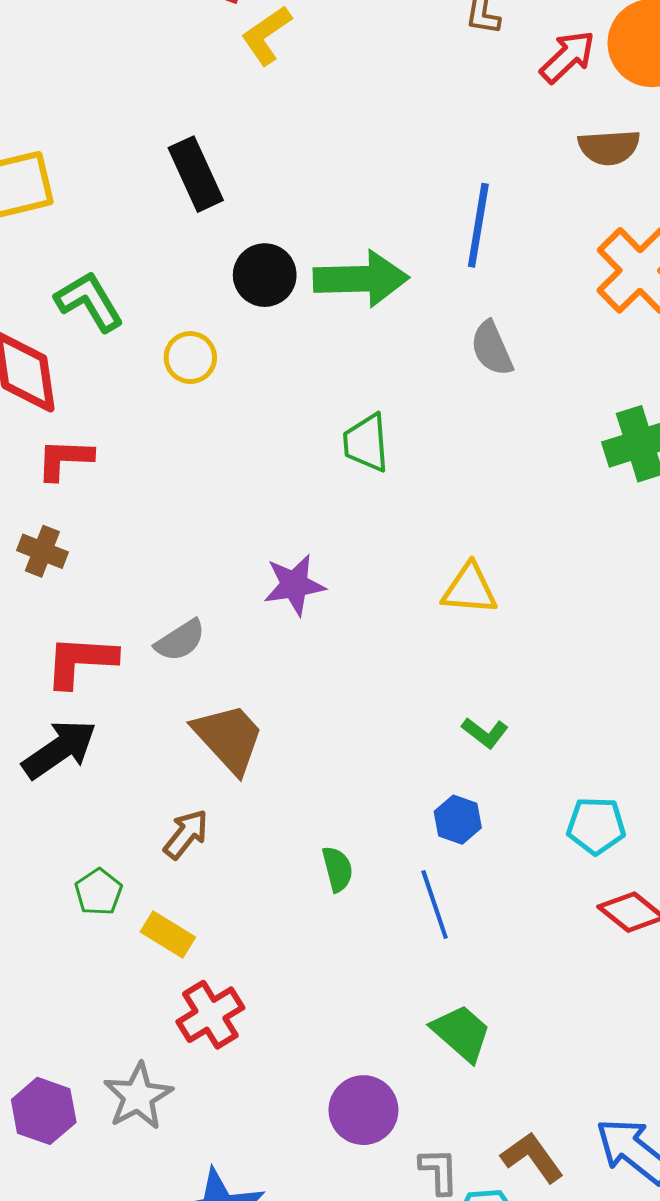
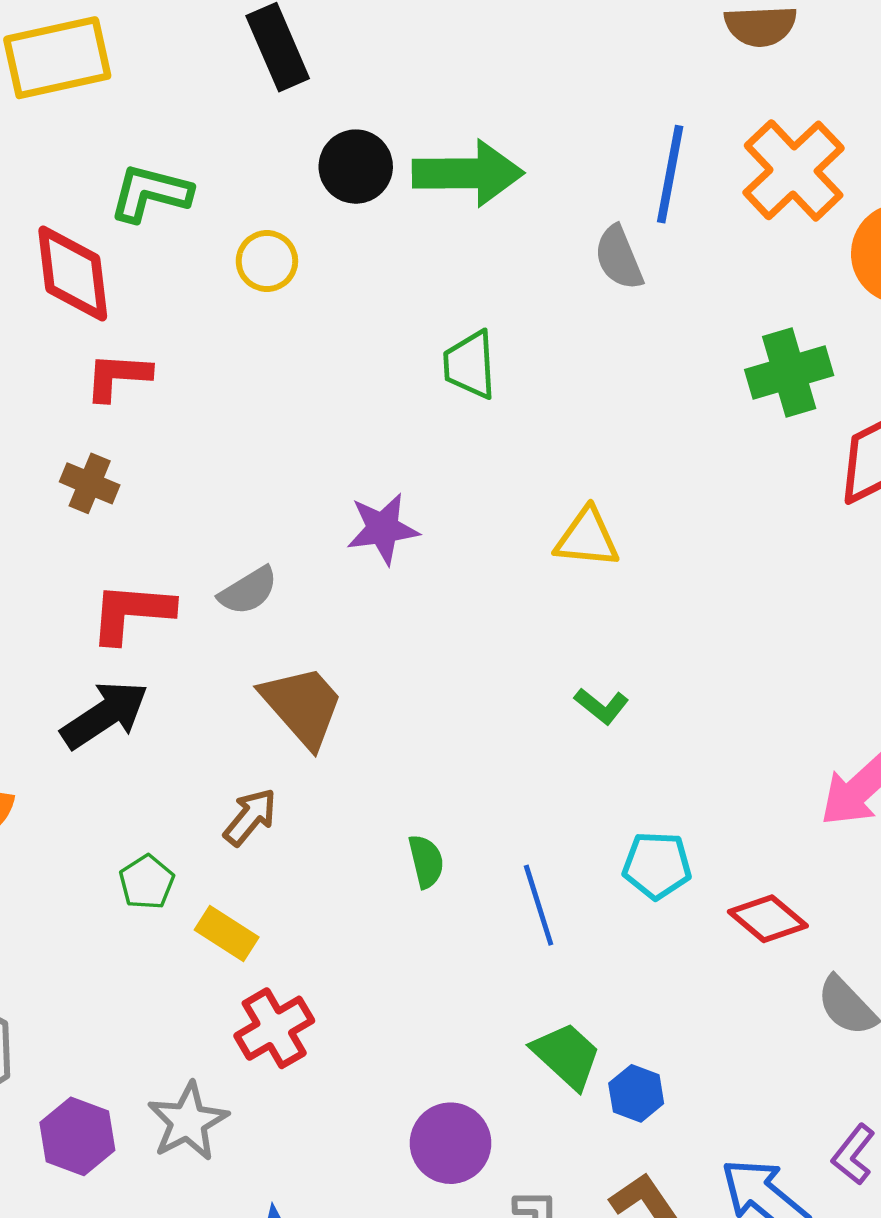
blue line: (478, 225) -> (670, 174), moved
green L-shape: (89, 301) -> (150, 193), turned -46
blue hexagon: (458, 820) -> (636, 1093), moved
cyan pentagon: (596, 826) -> (657, 865), moved

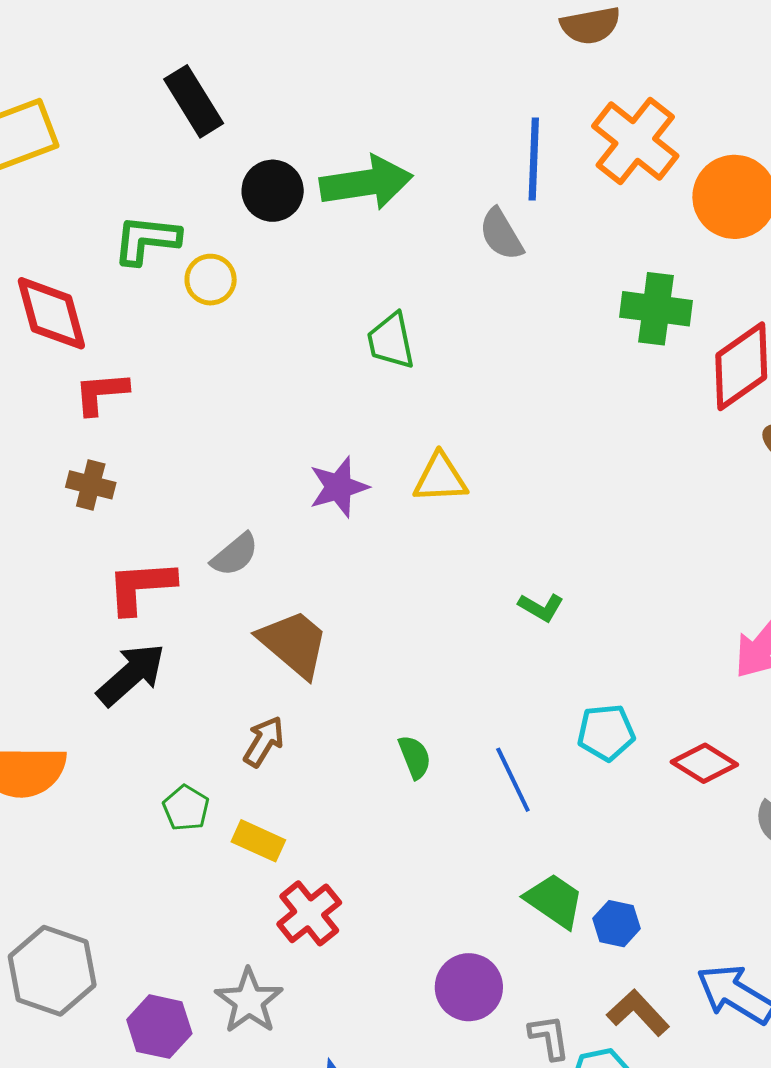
green L-shape: (150, 193) -> (146, 240), moved
green cross: (789, 373) -> (656, 309), turned 32
yellow triangle: (587, 538) -> (440, 478), moved

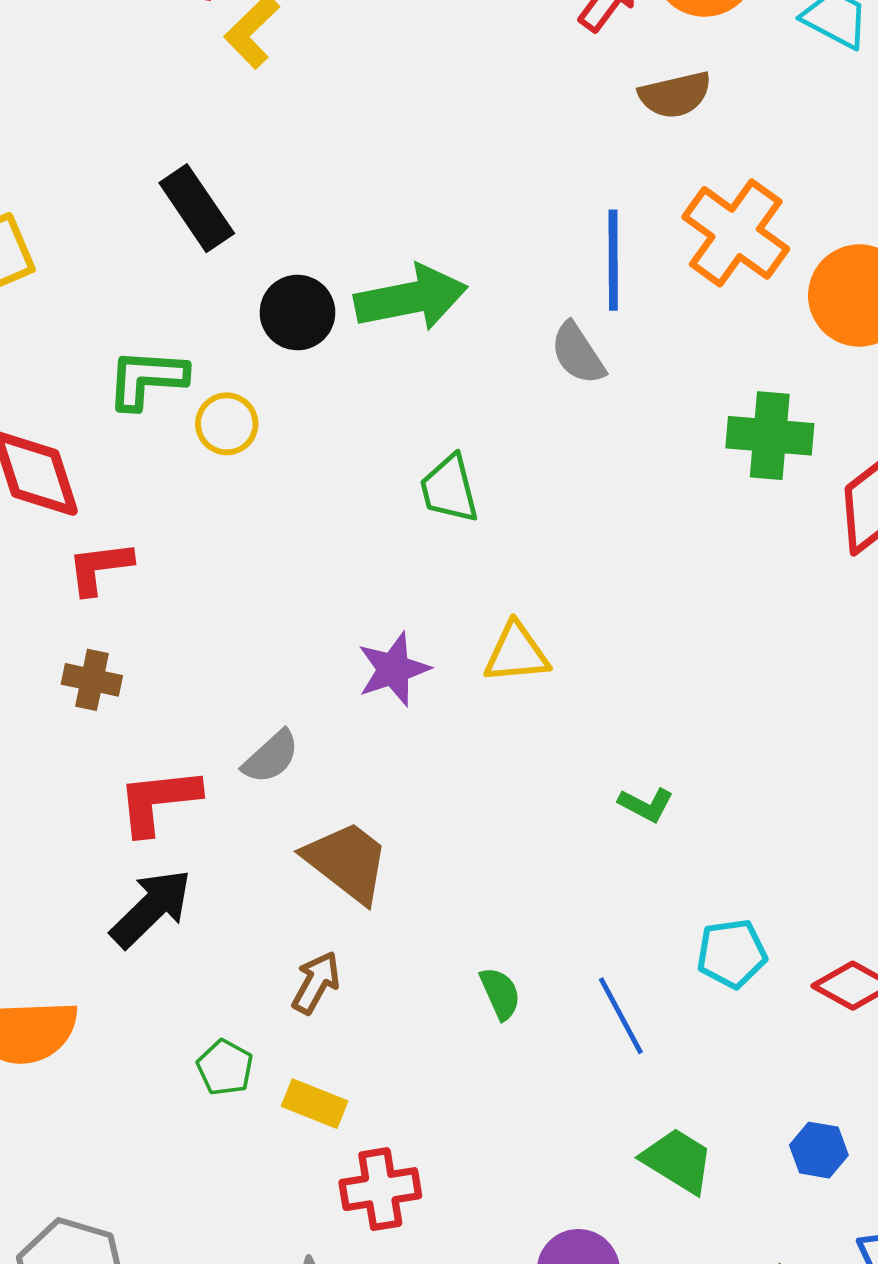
red cross: (309, 913) -> (380, 1189), turned 32
blue hexagon: (616, 924) -> (819, 1150), moved

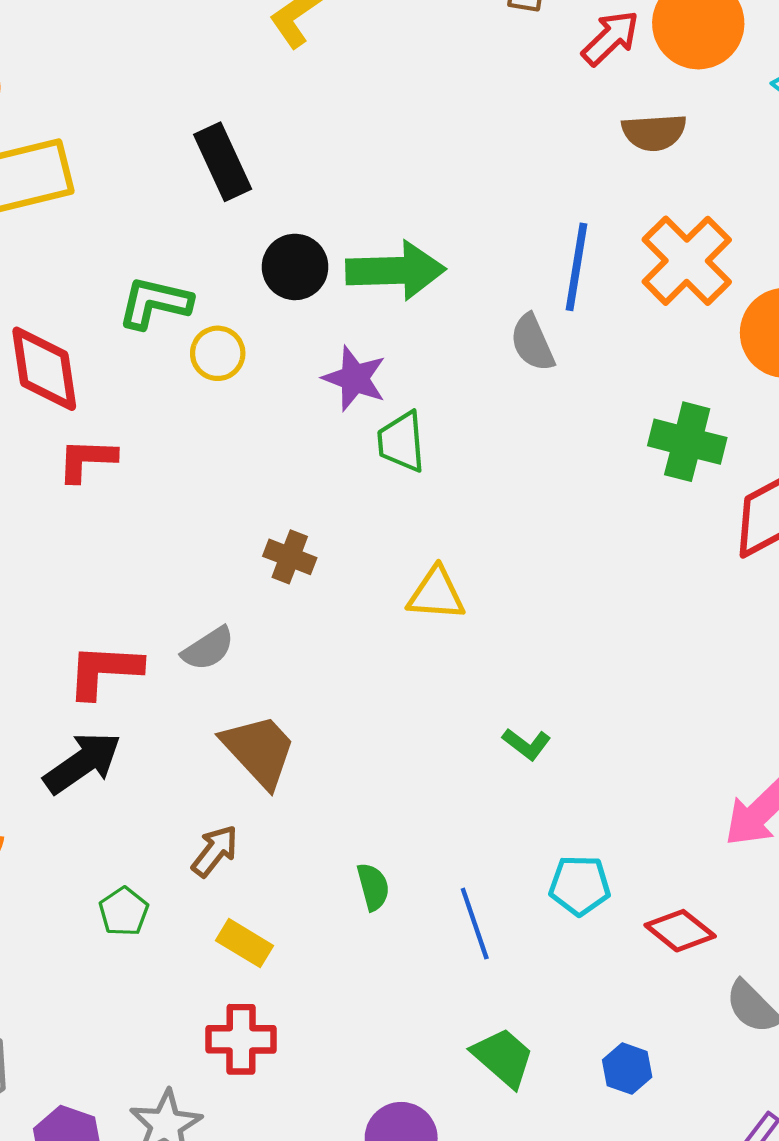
purple star: (393, 669) -> (355, 378), moved, turned 30
brown cross: (92, 680) -> (290, 557), moved
yellow rectangle: (315, 1104) -> (245, 943), moved

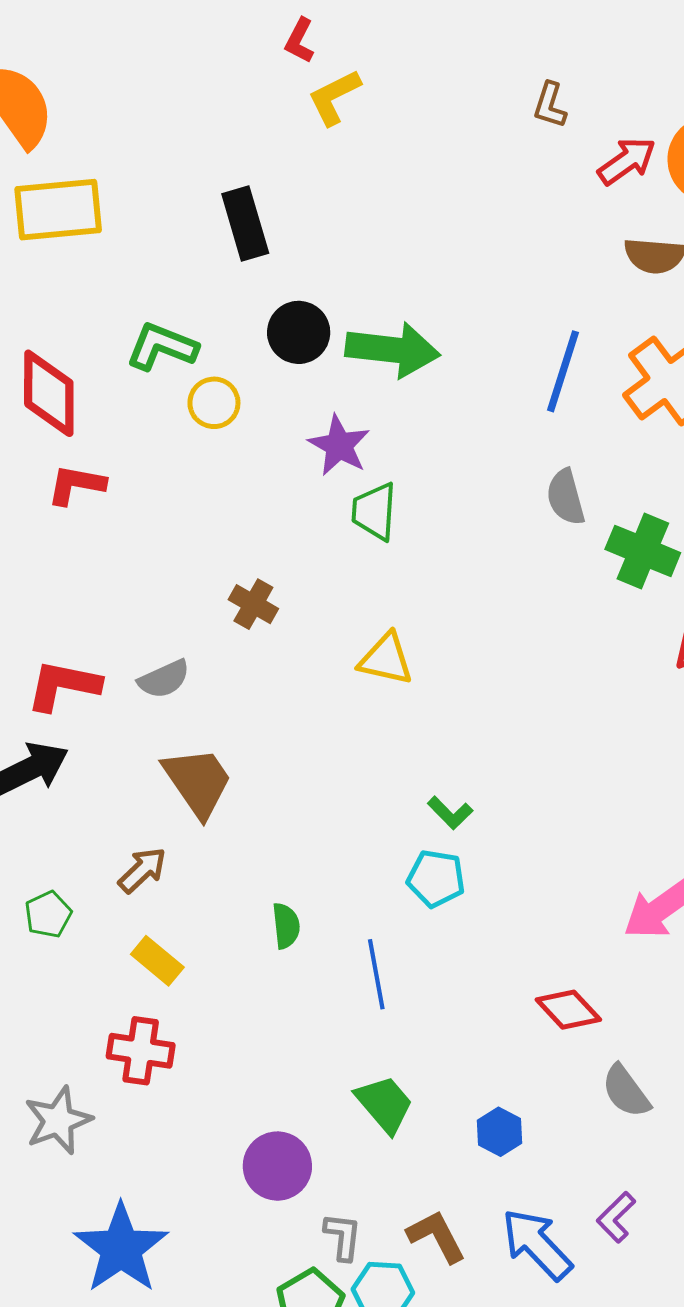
gray semicircle: (532, 343) -> (566, 497), moved
cyan pentagon: (580, 885) -> (436, 879), moved

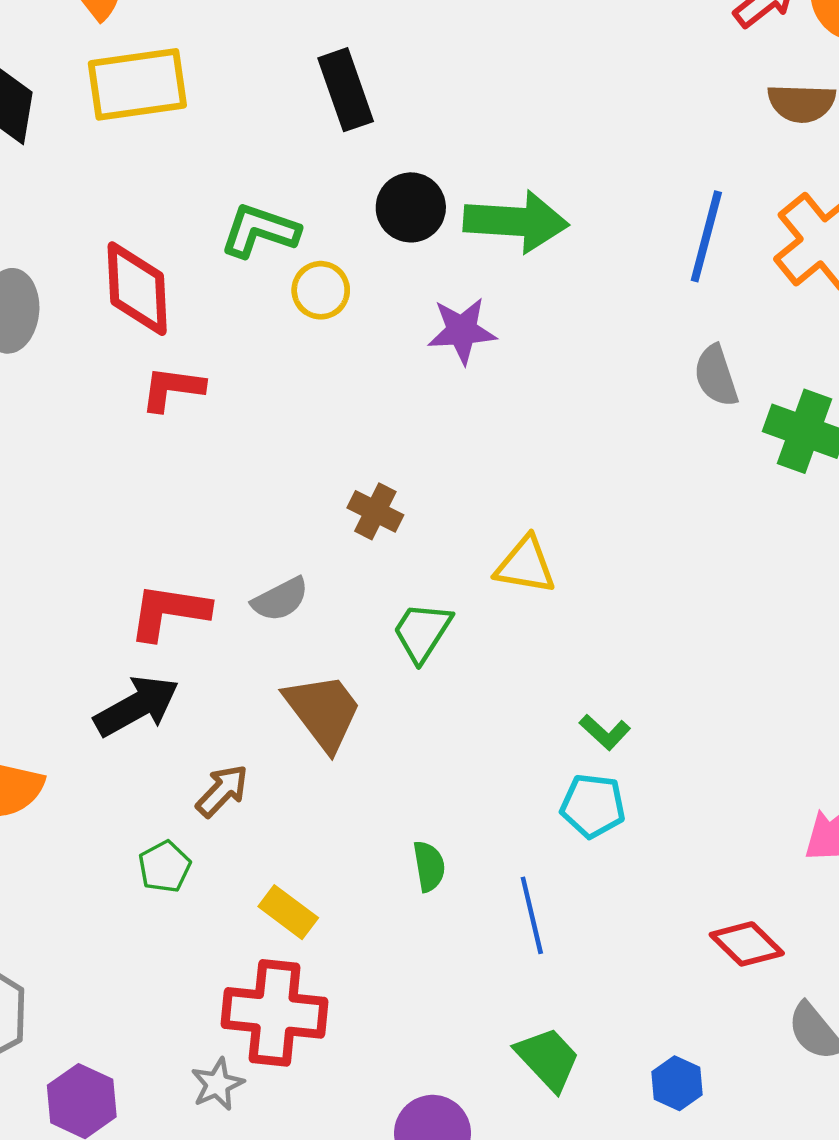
purple star: (339, 445) -> (462, 331), turned -30
green trapezoid: (374, 511) -> (422, 632), moved, turned 32
brown arrow: (142, 870) -> (222, 791), moved
red cross: (141, 1051) -> (275, 1013), size x1.4
gray star: (58, 1121) -> (217, 1084), moved, size x0.7

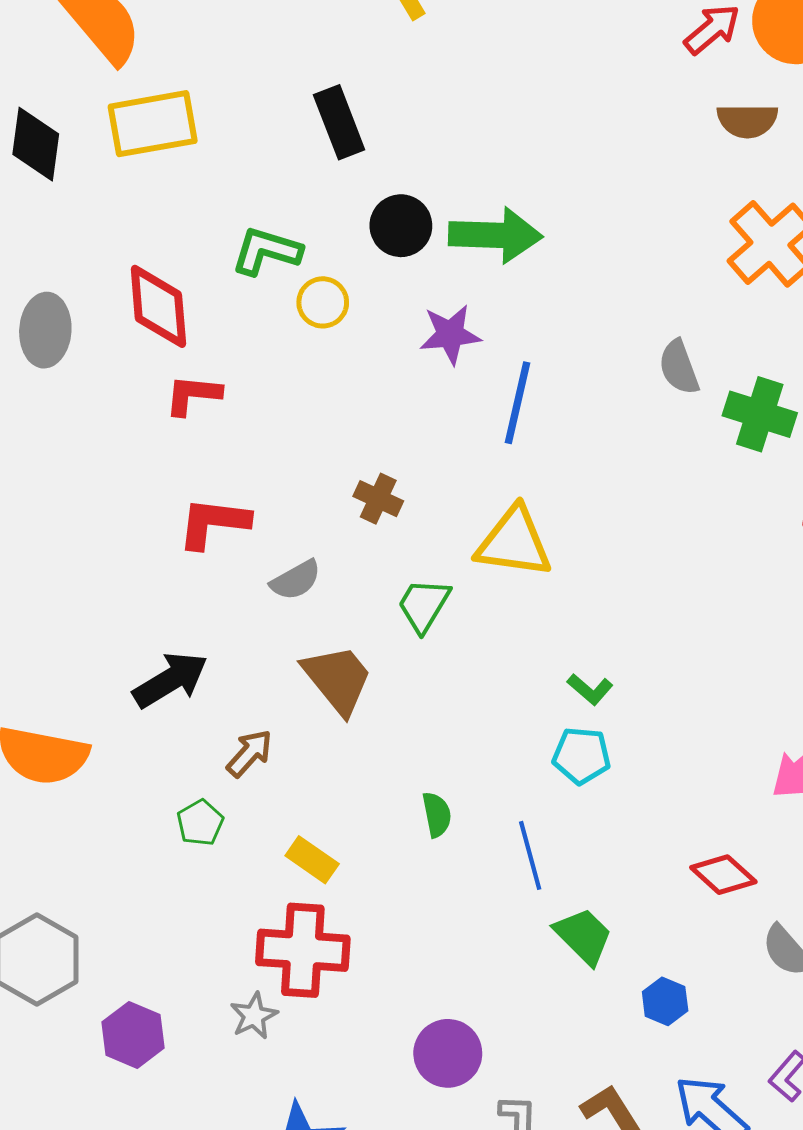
blue line: (706, 236) -> (517, 403), moved
yellow triangle: (525, 565) -> (514, 542), size x1.4
red L-shape: (169, 612) -> (214, 523), moved
green trapezoid: (548, 1059) -> (583, 936), moved

